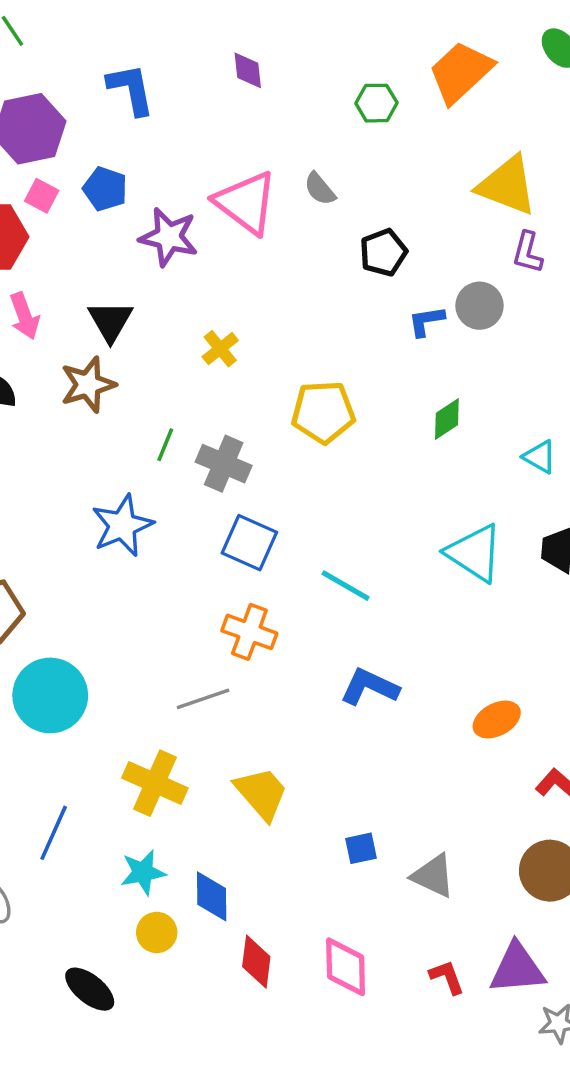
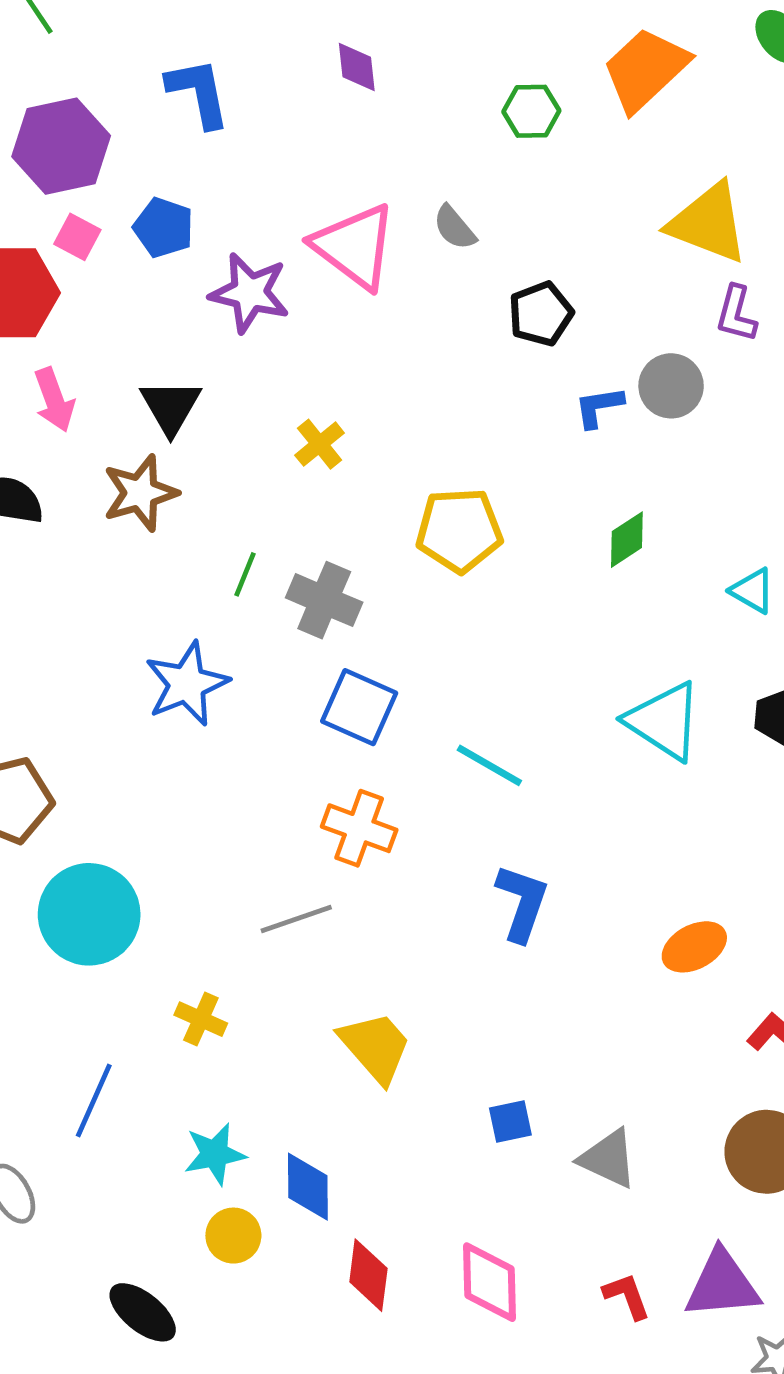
blue L-shape: (370, 687) -> (522, 903), turned 84
yellow cross: (155, 783) -> (201, 1019), moved, size x0.6

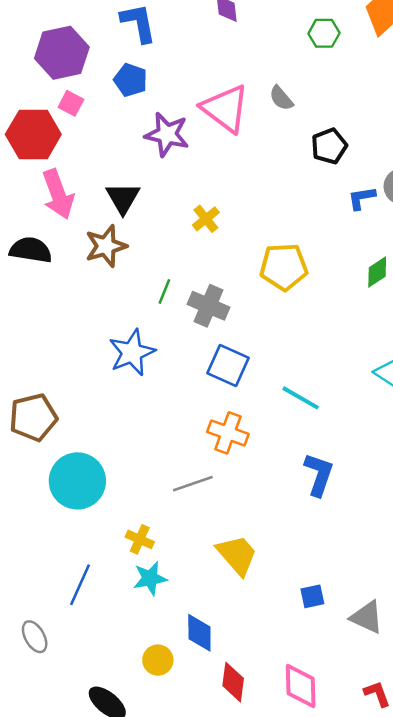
blue pentagon: (164, 228) -> (131, 80), moved
pink arrow: (54, 400) -> (58, 194), size x1.4
cyan star: (215, 1154) -> (150, 578), moved

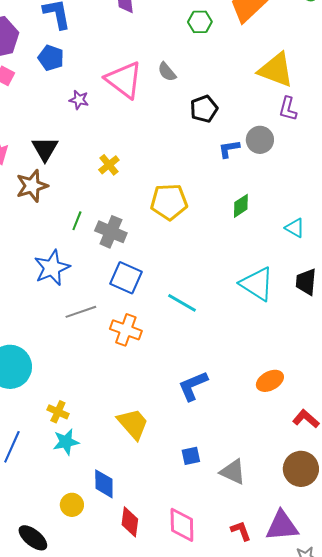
purple star: (167, 134) -> (79, 100), size x0.6
blue L-shape: (319, 474) -> (193, 386), moved, turned -132
gray line: (193, 484) -> (81, 312), moved

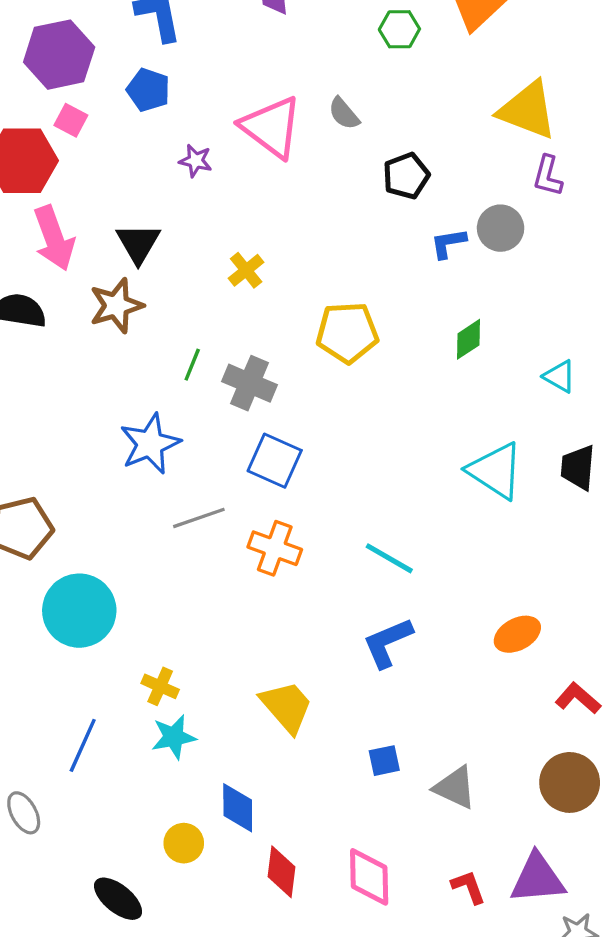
cyan line: (182, 303) -> (389, 558), moved

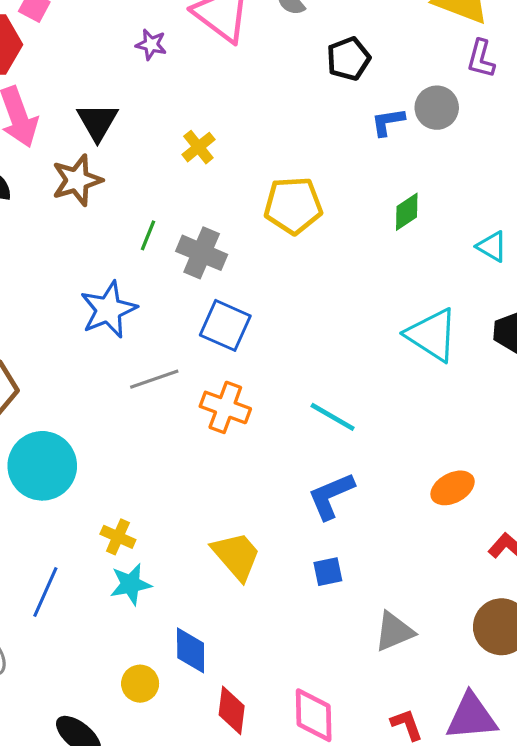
blue square: (384, 761) -> (328, 572), moved
gray triangle: (455, 788) -> (394, 632), turned -48

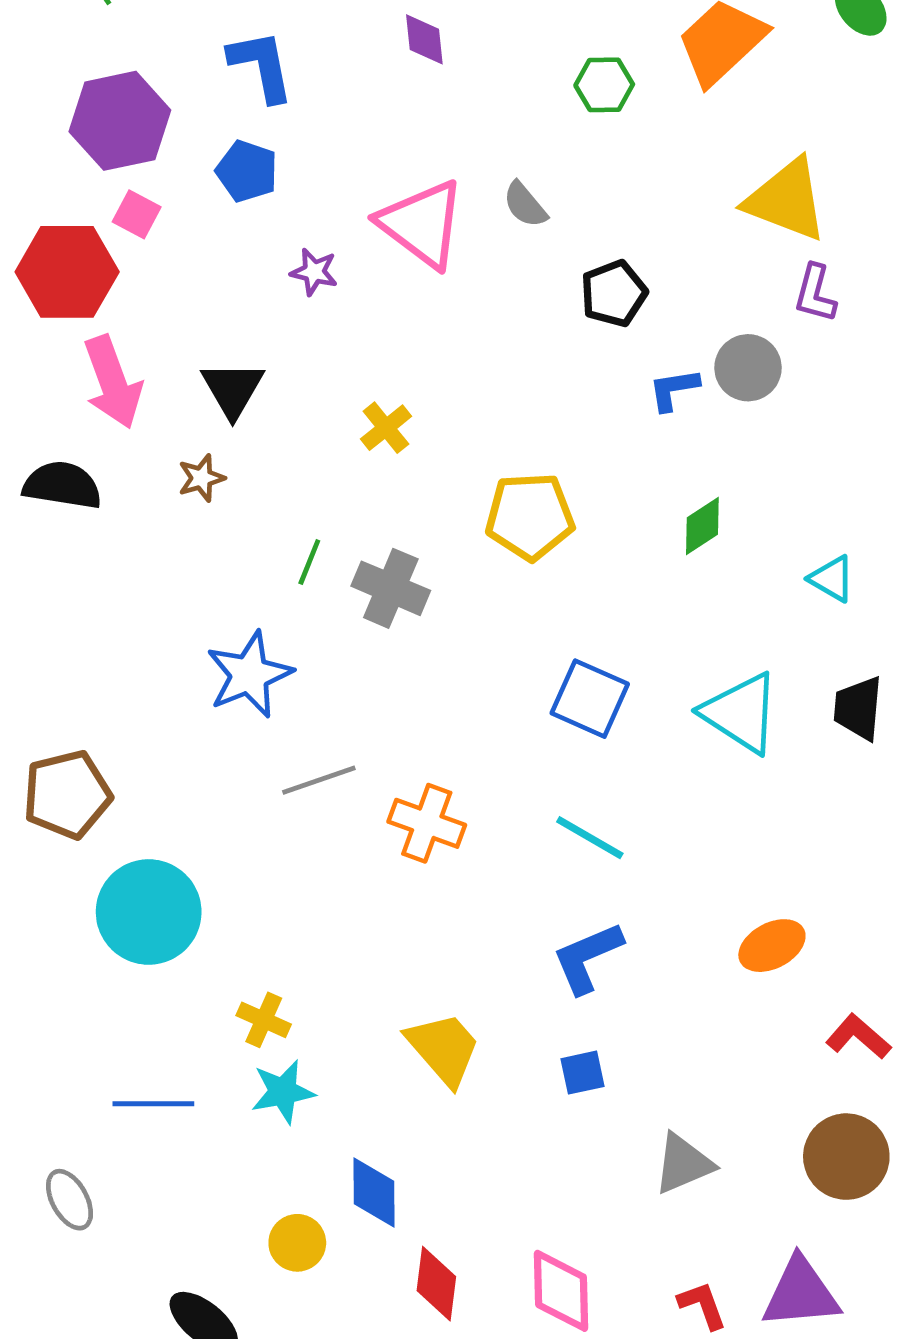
brown star: (77, 180) -> (201, 478), size x0.6
blue square: (225, 325) -> (590, 699), moved
blue line: (45, 592) -> (153, 1104), turned 66

